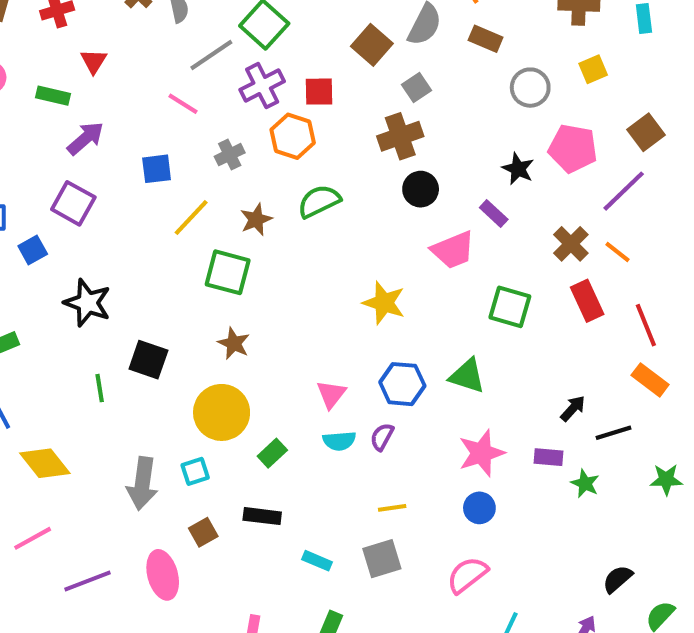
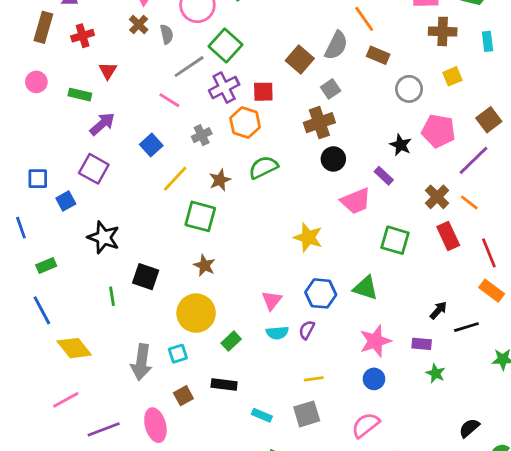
blue square: (157, 169) -> (151, 145), turned -35
green star: (585, 484) -> (436, 373), moved

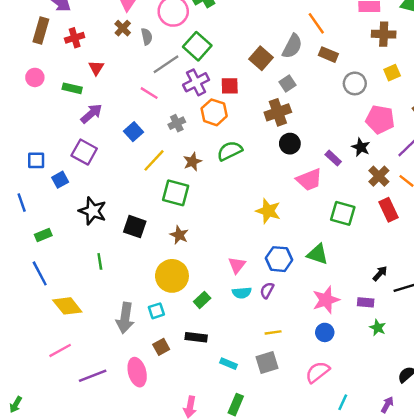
black star: (401, 145) -> (361, 147), moved
black square: (146, 277) -> (135, 227), moved

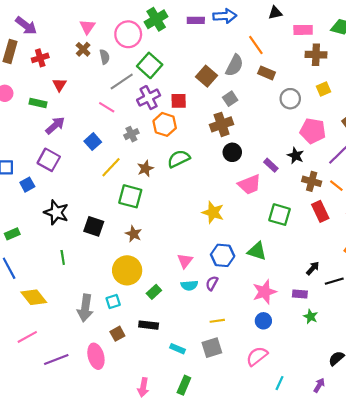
brown cross: (379, 176) -> (312, 181), turned -30

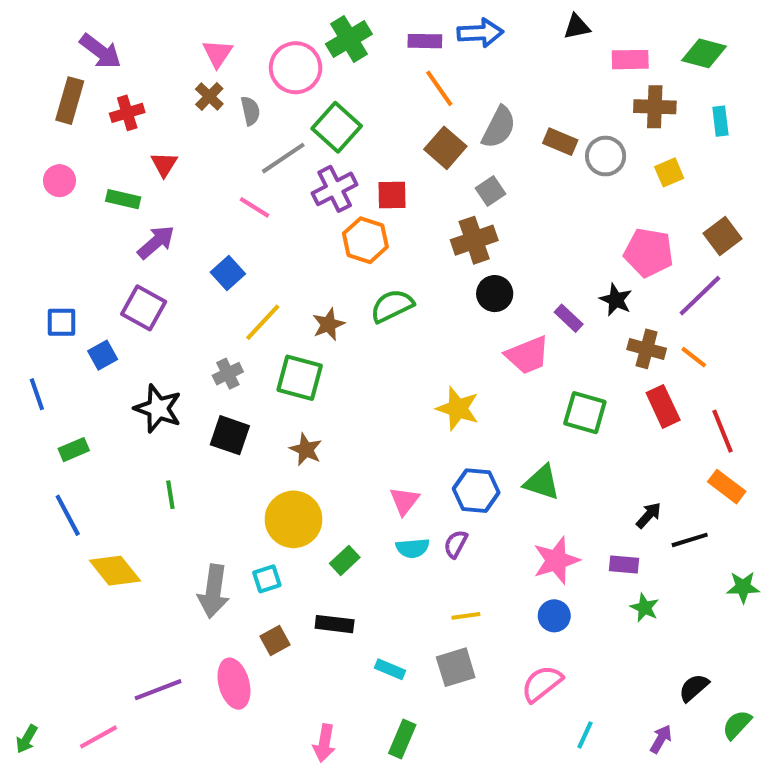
orange line: (256, 45) -> (439, 88), moved
gray circle: (290, 99) -> (606, 156), moved
gray cross: (131, 134) -> (228, 374), moved
pink line: (27, 337) -> (98, 737), moved

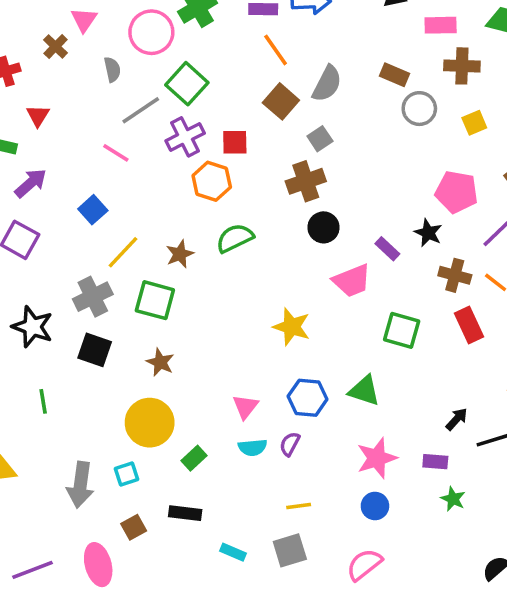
brown cross: (209, 96) -> (56, 46), moved
brown rectangle: (560, 142) -> (394, 75), moved
gray cross: (228, 374) -> (93, 297), size x1.5

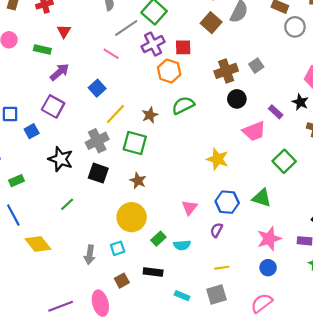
gray square: (320, 139) -> (256, 66), moved
green square: (402, 330) -> (284, 161), turned 30
green line: (43, 401) -> (67, 204), turned 56
cyan semicircle: (253, 447) -> (182, 245), moved
gray arrow: (80, 485) -> (90, 255), size x0.7

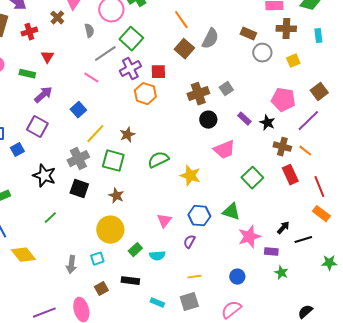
green semicircle: (183, 105) -> (158, 160), moved
purple rectangle: (276, 112) -> (244, 119), moved
pink star: (269, 239) -> (249, 237), moved

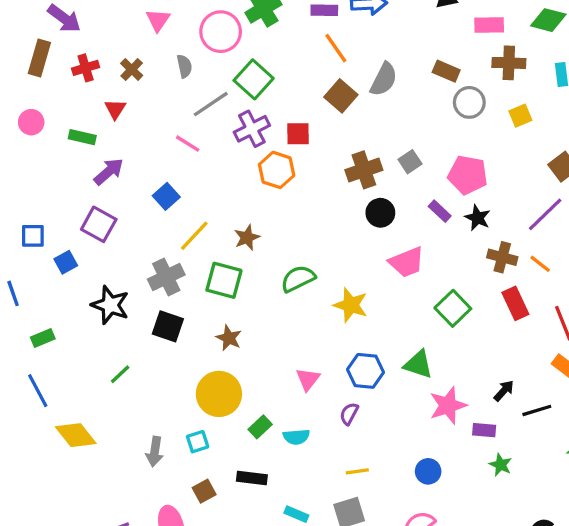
brown cross: (57, 18) -> (132, 69), moved
pink pentagon: (283, 100) -> (468, 175), moved

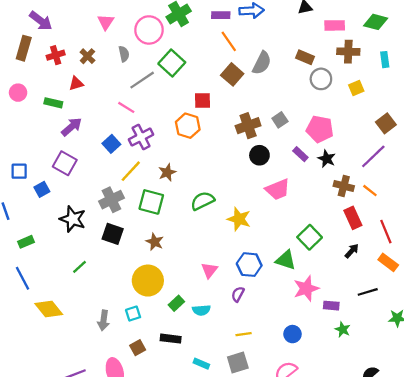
red triangle: (115, 109) -> (76, 83), turned 42
purple cross: (252, 129) -> (141, 137), moved
green square: (453, 308) -> (310, 237), moved
black arrow: (504, 391) -> (352, 251), moved

